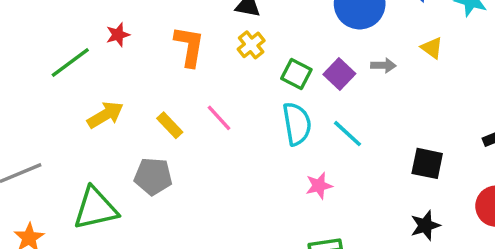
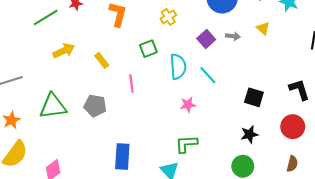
yellow cross: (251, 45) -> (168, 17), moved
green square: (296, 74) -> (148, 49), moved, turned 36
pink line: (219, 118) -> (131, 83), moved, turned 30
gray pentagon: (153, 176) -> (95, 106), moved

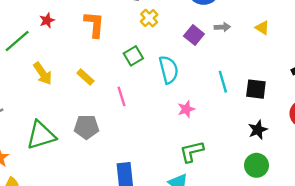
yellow triangle: (263, 28) -> (262, 28), moved
yellow arrow: (64, 51) -> (43, 73), turned 90
cyan line: (208, 75) -> (223, 82), moved, turned 36

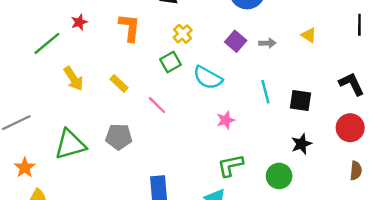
yellow cross: (149, 18) -> (183, 34), moved
gray arrow: (222, 27) -> (267, 43), moved
cyan semicircle: (169, 70) -> (208, 78), turned 132
pink line: (122, 96) -> (157, 105), turned -30
green circle: (256, 165) -> (279, 176), moved

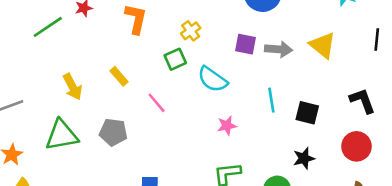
yellow triangle: (309, 35) -> (323, 45), size x1.6
purple square: (236, 41) -> (245, 44), turned -35
gray arrow: (267, 43) -> (279, 49), size x1.5
yellow arrow: (73, 79) -> (73, 87), moved

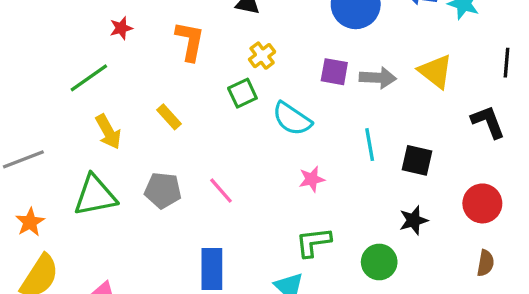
green line: (48, 27) -> (89, 78), moved
black L-shape: (362, 101) -> (488, 122), moved
pink line: (157, 103) -> (221, 191), moved

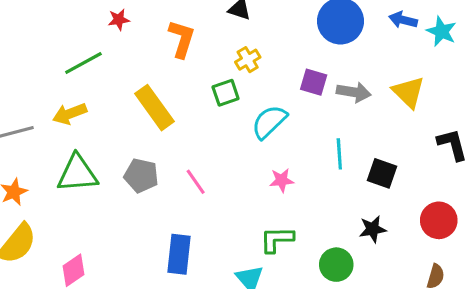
yellow rectangle: (169, 117) -> (154, 108), size x1.8
cyan semicircle: (292, 119) -> (269, 122), turned 96
yellow arrow: (108, 132) -> (70, 114), moved, turned 92

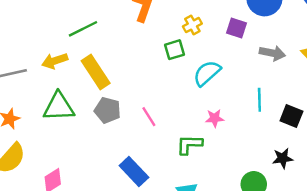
green line: (83, 63) -> (83, 29), moved
purple square: (314, 82) -> (236, 28), moved
yellow rectangle: (154, 108) -> (96, 72), moved
green L-shape: (277, 239) -> (189, 145), moved
blue rectangle: (179, 254) -> (134, 172), turned -52

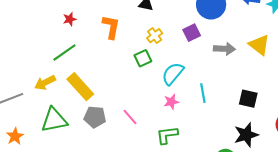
purple square: (236, 28) -> (192, 33), turned -36
cyan line: (259, 100) -> (203, 93), moved
pink star: (215, 118) -> (171, 102), moved
black star: (283, 158) -> (246, 135), size x1.4

